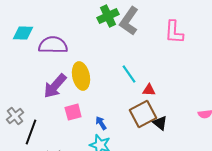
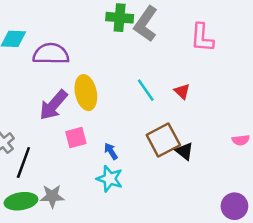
green cross: (108, 16) -> (120, 18), turned 30
red triangle: (149, 90) -> (182, 91), moved, turned 40

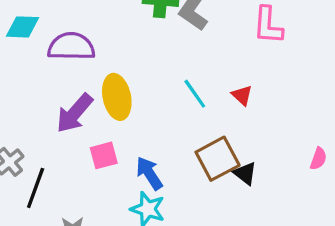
pink semicircle: (241, 140) -> (318, 159), turned -63
blue arrow: (111, 151) -> (149, 173), size x1.5

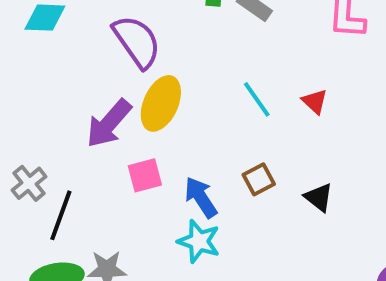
purple semicircle: (71, 46) -> (137, 42), moved, turned 54
yellow ellipse: (117, 97) -> (161, 103), turned 36
brown square: (218, 159) -> (259, 179), moved, size x0.6

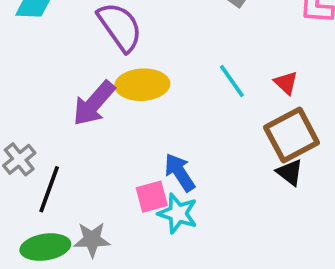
yellow ellipse: (161, 103) -> (142, 85), turned 63
pink square: (145, 175) -> (152, 197), moved
brown square: (259, 179) -> (292, 135), moved, size x1.8

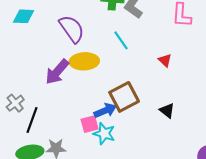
cyan line: (232, 81) -> (121, 40), moved
brown square: (292, 135) -> (124, 97), moved
blue arrow: (180, 172) -> (105, 111), turned 100

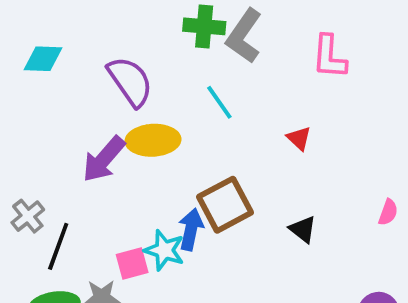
blue arrow: (105, 111) -> (191, 229), turned -55
pink square: (90, 124) -> (132, 263), moved
cyan star: (104, 134) -> (164, 250), moved

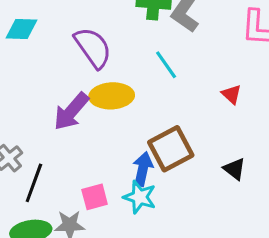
cyan star: (164, 250) -> (140, 197), moved

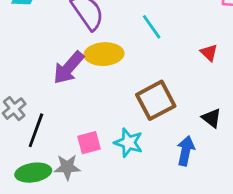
blue arrow: (143, 169) -> (186, 151), moved

